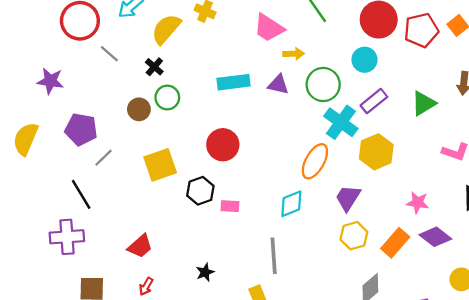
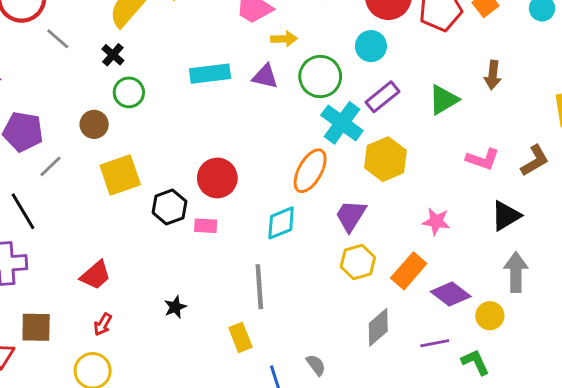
brown circle: (139, 109) -> (94, 124), moved
red circle: (223, 145) -> (217, 178), moved
purple diamond: (435, 237) -> (451, 294), moved

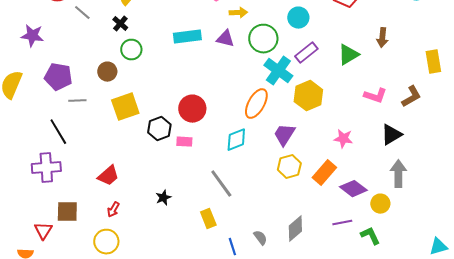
gray line: (51, 166) -> (77, 101), turned 42
gray line: (259, 287) -> (221, 184), turned -32
gray diamond: (378, 327) -> (295, 229), moved

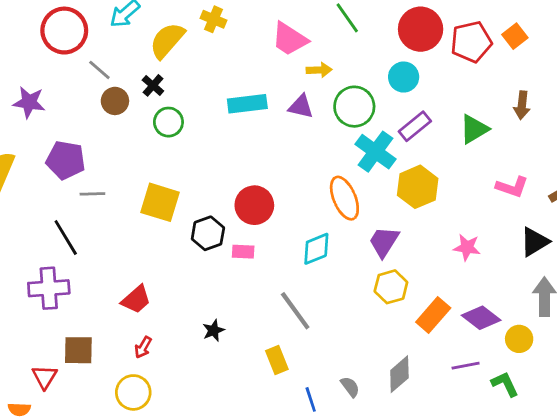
brown circle: (107, 72) -> (115, 101), moved
orange ellipse: (256, 104) -> (344, 198), turned -52
yellow square: (125, 107) -> (160, 202), turned 36
orange rectangle: (324, 173) -> (433, 315), moved

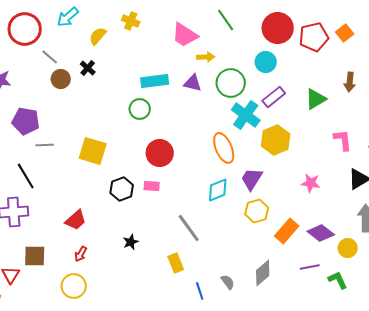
yellow semicircle: (167, 40) -> (98, 36), size x0.7
green circle: (168, 122) -> (140, 109), moved
pink L-shape: (512, 187) -> (343, 140), turned -115
black hexagon: (208, 233) -> (122, 189), moved
cyan diamond: (316, 249) -> (218, 190), moved

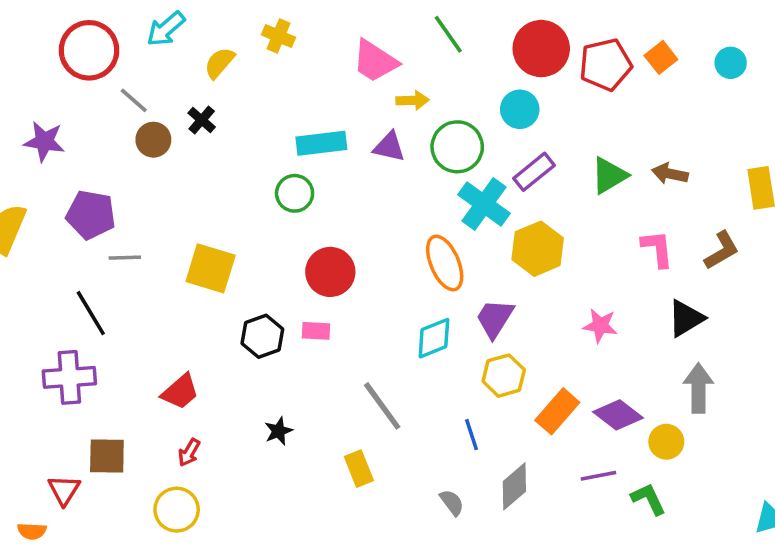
brown arrow: (350, 82) -> (670, 174), moved, turned 96
blue line: (200, 291) -> (471, 435), moved

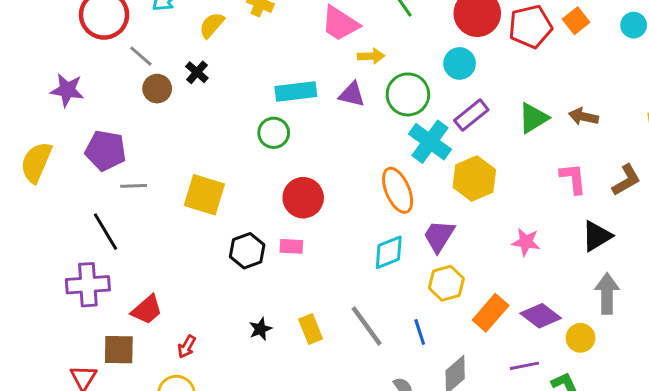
red trapezoid: (180, 392) -> (147, 310), moved
gray line: (382, 406) -> (367, 326), moved
yellow rectangle: (359, 469) -> (311, 329), moved

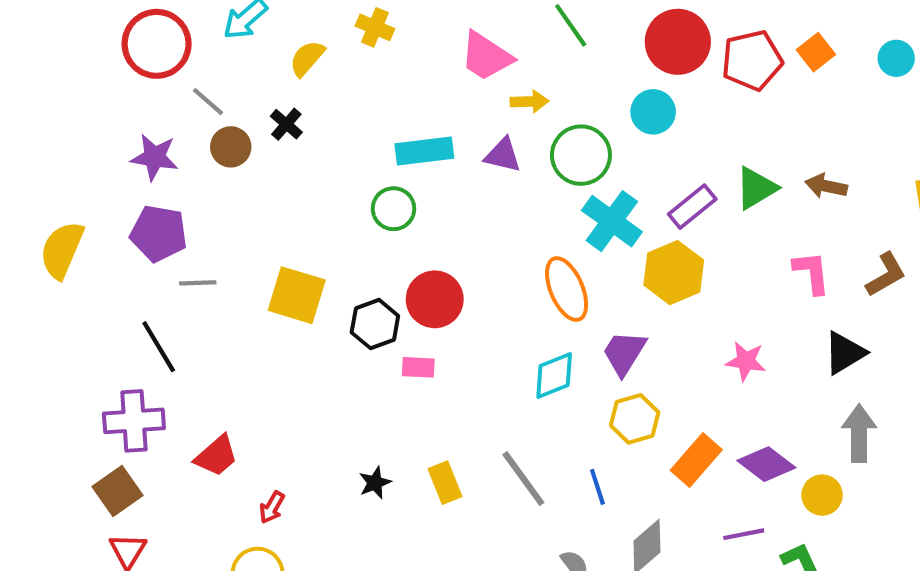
purple star: (67, 90) -> (155, 157), moved
purple rectangle: (471, 115) -> (692, 207), moved
black hexagon: (247, 251) -> (375, 324), moved
brown square: (119, 350) -> (117, 491), moved, turned -36

